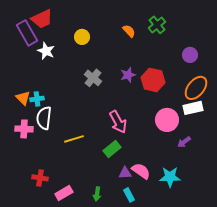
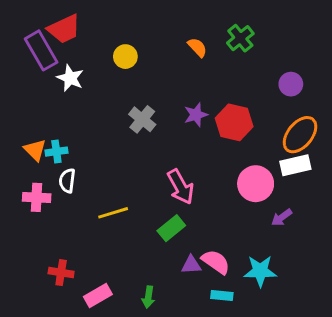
white semicircle: (44, 118) -> (67, 181), size x0.7
cyan rectangle: (129, 195) -> (222, 296), moved, turned -56

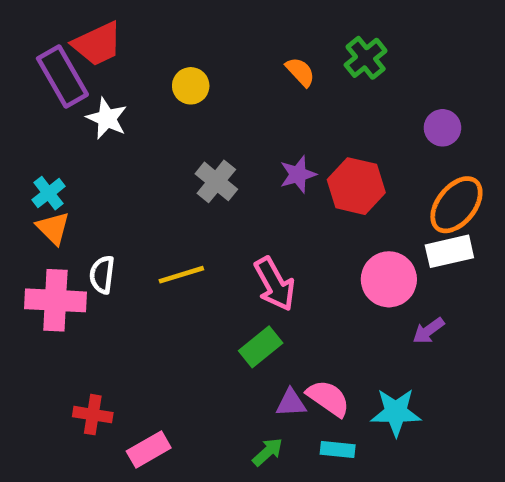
cyan cross: (56, 152) -> (48, 193), moved, turned -30
pink cross: (37, 197) -> (55, 300), size x1.4
yellow line: (113, 213) -> (181, 275), moved
green arrow: (148, 297) -> (268, 452), moved, turned -140

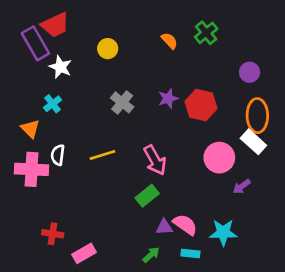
cyan cross: (48, 193) -> (53, 104), moved
orange ellipse: (456, 205) -> (257, 116), turned -40
white rectangle: (449, 251) -> (253, 142), turned 55

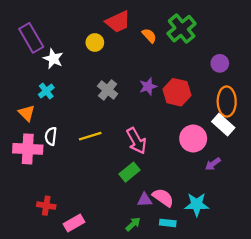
red trapezoid: (55, 25) -> (118, 22), moved
green cross: (206, 33) -> (182, 29), size x1.4

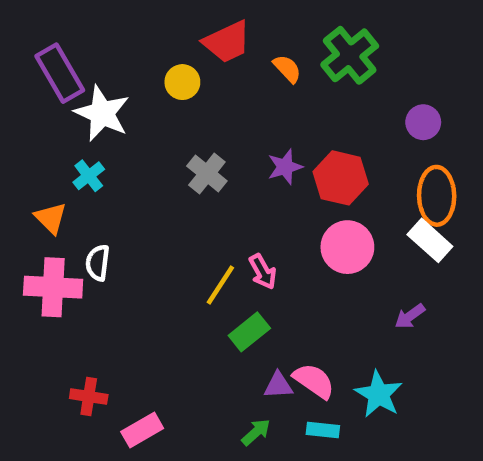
white star: (53, 59) -> (102, 113), size x1.4
yellow line: (90, 136) -> (220, 285), moved, turned -40
pink circle: (193, 139) -> (347, 247), moved
pink arrow: (136, 141) -> (263, 272), size x0.7
cyan star: (197, 204) -> (379, 394), turned 30

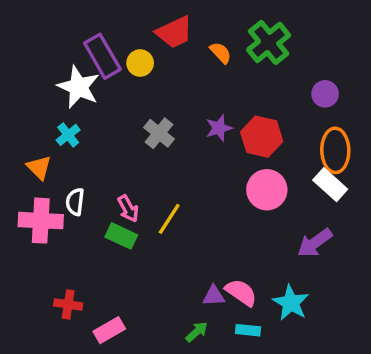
purple rectangle: (60, 73) -> (102, 56), moved
pink arrow: (263, 272) -> (128, 209), moved
purple arrow: (410, 316) -> (315, 243), size x1.5
green rectangle: (249, 332) -> (121, 236), moved, turned 64

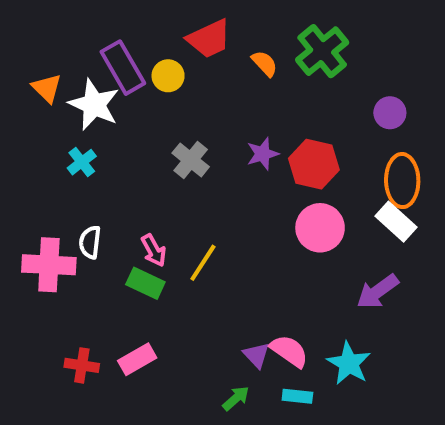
orange triangle: (39, 167) -> (47, 88), moved
purple triangle: (214, 296) -> (256, 355), turned 50
pink rectangle: (109, 330) -> (137, 359), moved

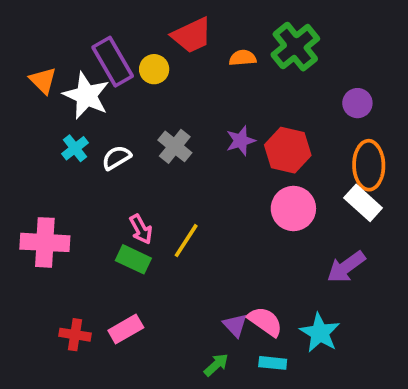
orange semicircle: (265, 63) -> (243, 58), turned -52
white semicircle: (90, 242) -> (116, 158), moved, turned 52

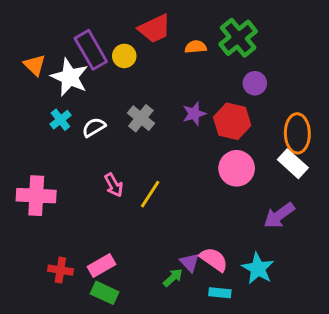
purple circle: (357, 103) -> (255, 83), moved
green rectangle: (133, 259) -> (105, 293), moved
green arrow: (216, 365) -> (173, 278), moved

